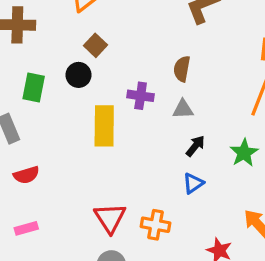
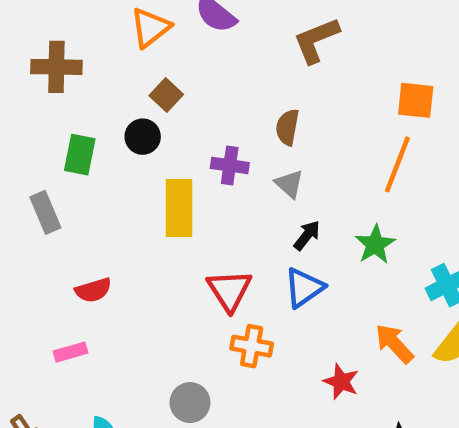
gray triangle: (183, 109) -> (289, 184), turned 45
red semicircle: (26, 175) -> (93, 290), moved
blue triangle: (193, 183) -> (304, 288), size x1.4
red triangle: (110, 218) -> (229, 290), moved

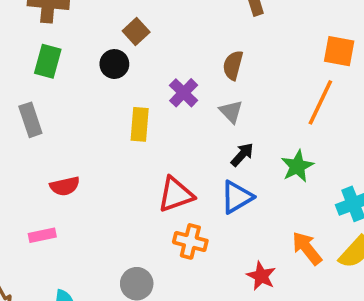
green rectangle: (80, 155) -> (48, 61), moved
purple cross: (230, 165) -> (184, 93), turned 32
yellow rectangle: (179, 208) -> (140, 124), size x0.7
red triangle: (229, 290) -> (176, 194), turned 39

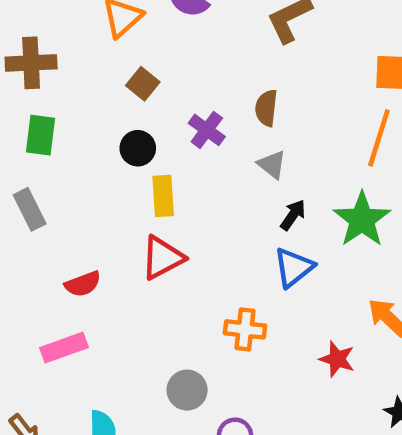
black circle: (114, 64) -> (138, 148), moved
purple cross: (184, 93) -> (207, 130), moved
green star: (297, 166) -> (362, 220), size x1.4
red triangle: (176, 194) -> (162, 258), moved
pink rectangle: (42, 235) -> (64, 348), size x1.4

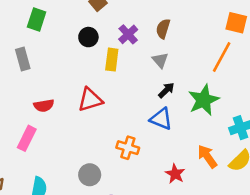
yellow rectangle: (163, 196) -> (112, 60), moved
blue triangle: (294, 267) -> (161, 119), turned 50
pink rectangle: (64, 348) -> (27, 138), turned -55

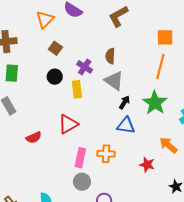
gray triangle: (160, 60) -> (114, 81), size x1.5
pink rectangle: (27, 138) -> (80, 158), moved

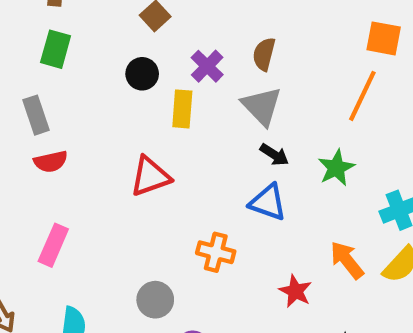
black arrow: (124, 102) -> (274, 155), turned 80
green star: (155, 103) -> (336, 168), size x0.7
red semicircle: (34, 137) -> (51, 162), moved
pink rectangle: (80, 158) -> (53, 245), moved

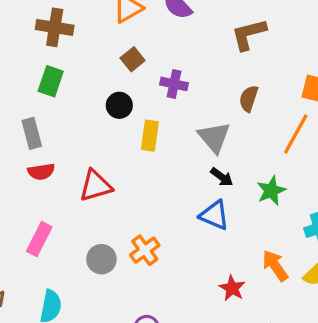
brown semicircle: (264, 54) -> (249, 99), moved
purple cross: (207, 66) -> (174, 84), moved, turned -36
red triangle: (150, 176) -> (96, 186), moved
orange cross: (216, 252) -> (145, 250), moved, turned 36
gray circle: (155, 300) -> (101, 259), moved

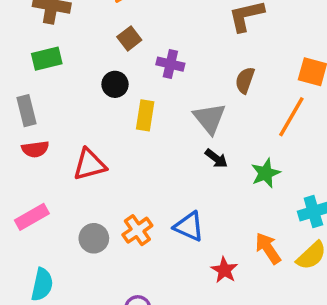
green rectangle: (51, 81) -> (47, 59), turned 56
blue triangle: (214, 215) -> (189, 226), moved
pink rectangle: (39, 239) -> (32, 217), turned 32

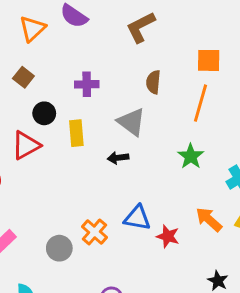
brown square: (129, 38) -> (23, 77), moved
black arrow: (216, 158) -> (118, 158), moved, turned 150
red triangle: (90, 165) -> (26, 145), moved
red star: (224, 270) -> (168, 236), moved

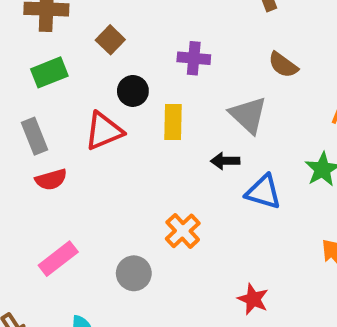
brown semicircle: (153, 82) -> (283, 65), turned -65
blue triangle: (137, 218) -> (263, 192), moved
orange cross: (94, 232) -> (183, 231), moved
red star: (168, 236) -> (253, 299), moved

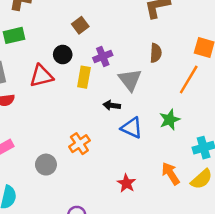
brown square: (110, 40) -> (80, 25), moved
purple cross: (194, 58) -> (103, 56), moved, turned -36
brown semicircle: (283, 65) -> (156, 53), turned -132
red star: (253, 299) -> (126, 183), moved

